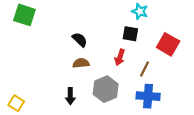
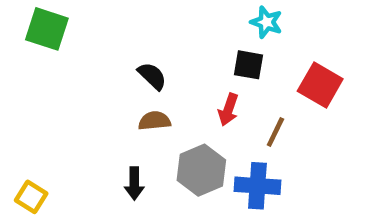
blue cross: (148, 96) -> (257, 186), moved

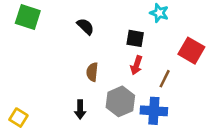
black square: (249, 65) -> (135, 38), moved
black semicircle: (152, 76) -> (85, 26), moved
brown semicircle: (154, 121) -> (92, 72), turned -78

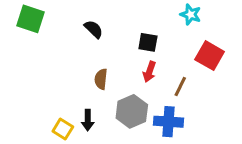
cyan star: (159, 13) -> (191, 14), moved
yellow square: (18, 118) -> (63, 129), moved

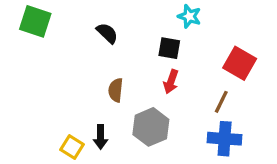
cyan star: (191, 14) -> (189, 16), moved
brown line: (180, 86) -> (221, 102), moved
blue cross: (168, 122) -> (225, 139), moved

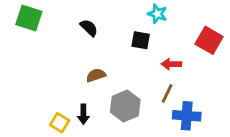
red square: (240, 63) -> (209, 40), moved
red arrow: (171, 82) -> (171, 64), moved, turned 72
brown semicircle: (116, 90) -> (96, 75), turned 66
brown line: (221, 102) -> (167, 93), moved

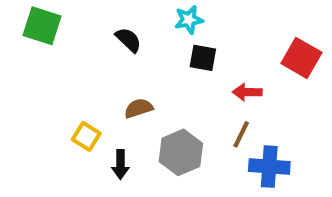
cyan star: (157, 14) -> (189, 20), moved, turned -30
yellow square: (60, 123) -> (86, 136), moved

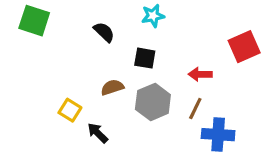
black square: (203, 58) -> (145, 58), moved
red square: (301, 58) -> (244, 47), turned 36
gray hexagon: (181, 152) -> (153, 102), moved
black arrow: (120, 165) -> (98, 133), turned 135

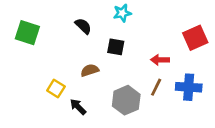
green square: (34, 21) -> (27, 33), moved
gray hexagon: (153, 102) -> (126, 100), moved
blue cross: (218, 135) -> (189, 87), moved

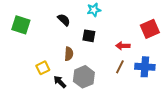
brown semicircle: (90, 70) -> (69, 54), turned 112
yellow square: (56, 88) -> (43, 68), turned 32
gray hexagon: (126, 100) -> (84, 77), moved

